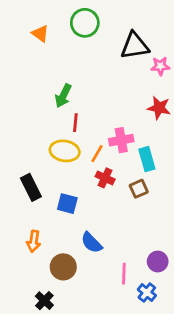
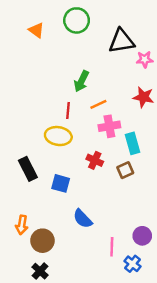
green arrow: (63, 96) -> (81, 81), moved
orange line: (97, 154) -> (98, 104), moved, turned 35
orange arrow: (34, 241) -> (22, 225), moved
brown circle: (63, 267) -> (42, 241), moved

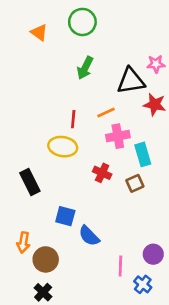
black triangle: (122, 41) -> (131, 81), moved
green arrow: (81, 81) -> (85, 68), moved
blue square: (61, 183) -> (65, 216), moved

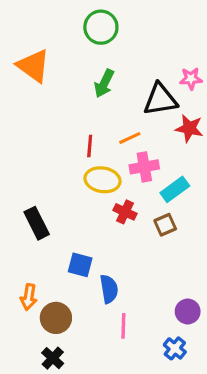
orange triangle: (39, 32) -> (33, 66), moved, size x1.6
yellow ellipse: (63, 147) -> (103, 180), moved
cyan rectangle: (143, 154) -> (175, 189), turned 70
blue semicircle: (89, 236) -> (109, 289), turned -145
pink line: (120, 266) -> (123, 326), moved

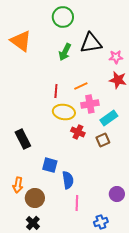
pink star: (191, 79) -> (116, 57), moved
black triangle: (160, 99) -> (91, 43), moved
blue cross: (175, 348) -> (101, 222), moved, turned 32

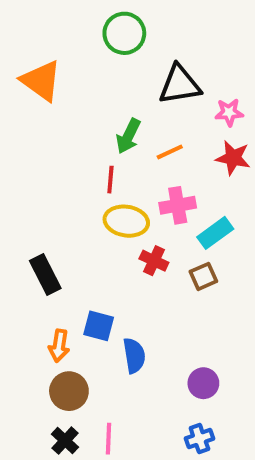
green arrow: (65, 52) -> (128, 136), moved
orange line: (81, 86) -> (170, 152), moved
orange arrow: (18, 185) -> (59, 346), moved
purple circle: (117, 194) -> (203, 383), moved
pink line: (77, 203) -> (109, 439), moved

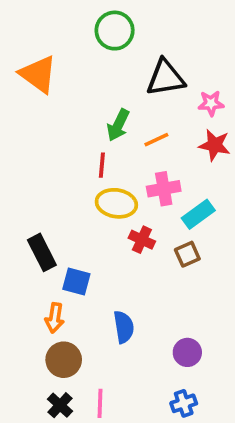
blue square: (99, 326) -> (76, 282), moved

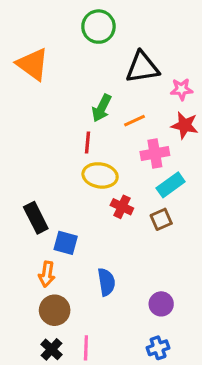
pink cross: (164, 189) -> (155, 154), moved

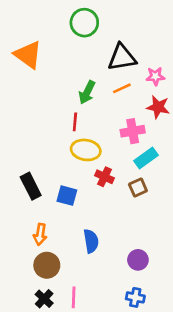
orange line: (135, 121) -> (122, 88), moved
blue square: (66, 243) -> (67, 196), moved
blue cross: (158, 348) -> (135, 297), turned 30

